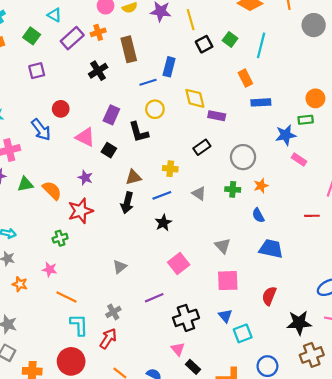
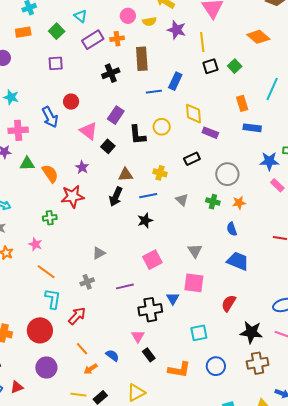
cyan line: (261, 45) -> (272, 89), moved
yellow circle: (155, 109) -> (162, 127), moved
gray cross: (113, 312) -> (87, 282), moved
blue triangle: (225, 316) -> (173, 298), moved

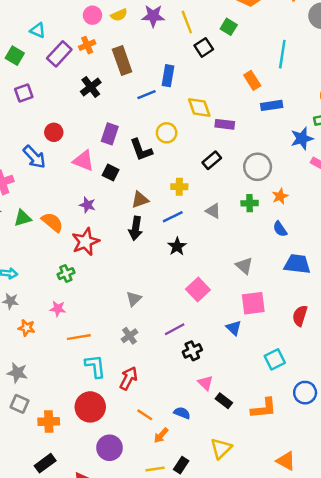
green square: (235, 66) -> (229, 27), moved
orange line: (46, 272) -> (79, 337), turned -30
black cross: (150, 310) -> (192, 351), moved, size x0.7

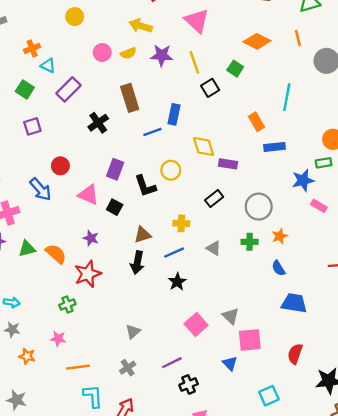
orange cross: (87, 45) -> (32, 48), moved
gray triangle: (244, 266) -> (231, 316), moved

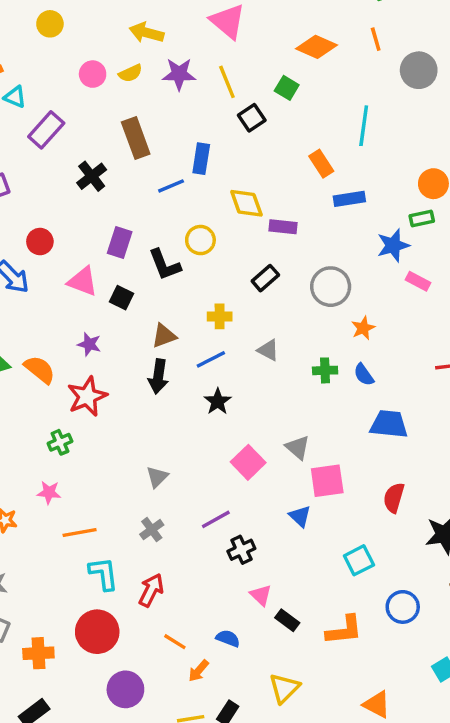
green cross: (250, 242) -> (325, 370), moved

